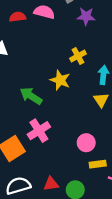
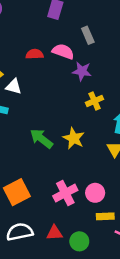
purple star: (86, 16) -> (82, 71), moved
yellow star: (60, 80) -> (74, 138), moved
pink cross: (39, 131) -> (65, 193), moved

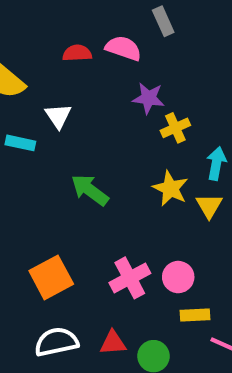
purple star: (82, 71) -> (149, 98), moved
white triangle: (14, 87) -> (58, 116), moved, turned 42
yellow star: (74, 138) -> (170, 188), moved

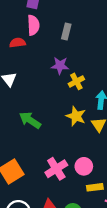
gray rectangle: (163, 21) -> (66, 32), moved, turned 42
pink semicircle: (123, 48) -> (33, 25), moved, turned 72

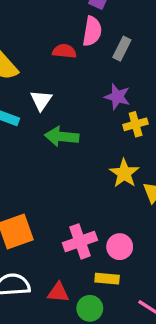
gray rectangle: (66, 32) -> (122, 49), moved
green arrow: (30, 120) -> (62, 137), moved, turned -40
yellow rectangle: (95, 187) -> (107, 279), moved

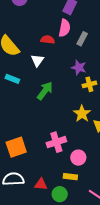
white triangle: (41, 100) -> (37, 60), moved
green arrow: (62, 137) -> (45, 91), turned 120
pink cross: (80, 241) -> (56, 142), moved

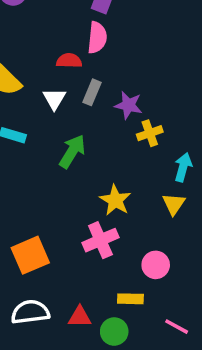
gray rectangle: (82, 39) -> (92, 92), moved
yellow star: (82, 114) -> (115, 200), moved
pink circle: (78, 158) -> (156, 265), moved

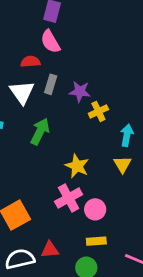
pink semicircle: (97, 38) -> (50, 42), turned 150
white triangle: (54, 99) -> (22, 92), size x1.4
pink circle: (156, 265) -> (95, 209), moved
red triangle: (80, 317) -> (50, 250), moved

